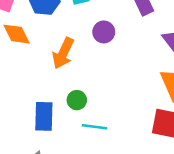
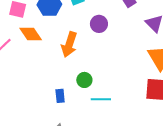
blue rectangle: (44, 116) -> (60, 96), size x0.6

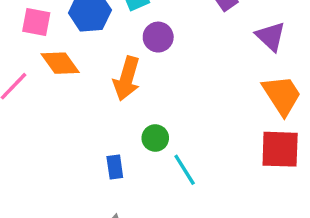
purple circle: (99, 24) -> (158, 37), moved
cyan line: (101, 99) -> (185, 170), turned 60

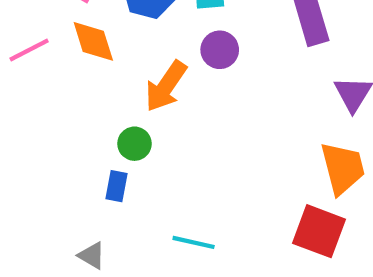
green circle: (155, 138) -> (135, 144), moved
cyan line: (185, 170) -> (194, 242), moved, turned -64

